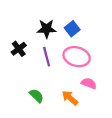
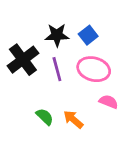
black cross: (19, 49) -> (23, 60), size x1.6
orange arrow: (70, 98) -> (73, 119), moved

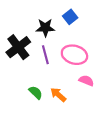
blue square: (88, 35) -> (70, 17), moved

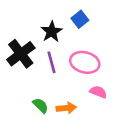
black star: (45, 28) -> (52, 32), turned -30
orange arrow: (58, 95) -> (66, 108), turned 133

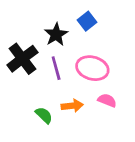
orange arrow: (66, 108) -> (72, 106), moved

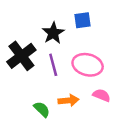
blue square: (87, 21) -> (82, 20), turned 30

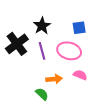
blue square: (82, 20) -> (79, 28), moved
green semicircle: (42, 109) -> (42, 94), moved

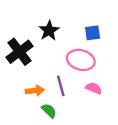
purple line: (42, 51) -> (61, 86), moved
orange arrow: (54, 79) -> (35, 91), moved

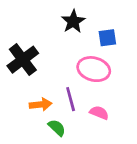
black star: (49, 31) -> (73, 21), moved
pink semicircle: (94, 88) -> (99, 113), moved

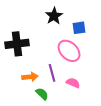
black cross: (23, 60) -> (17, 44), turned 30
pink ellipse: (94, 69) -> (69, 51), turned 30

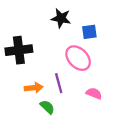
black star: (54, 16) -> (61, 18), turned -30
pink semicircle: (73, 83) -> (94, 93), moved

